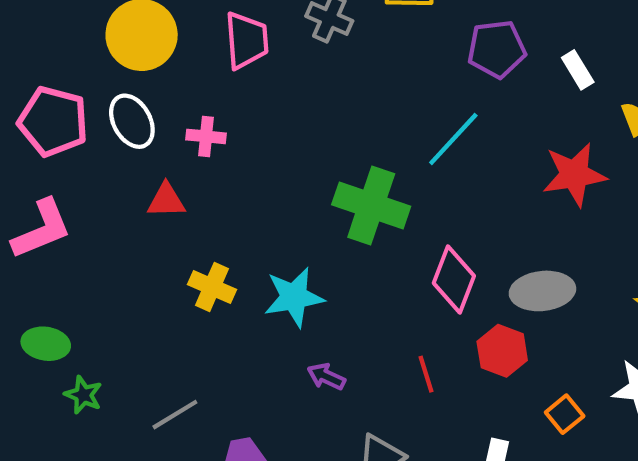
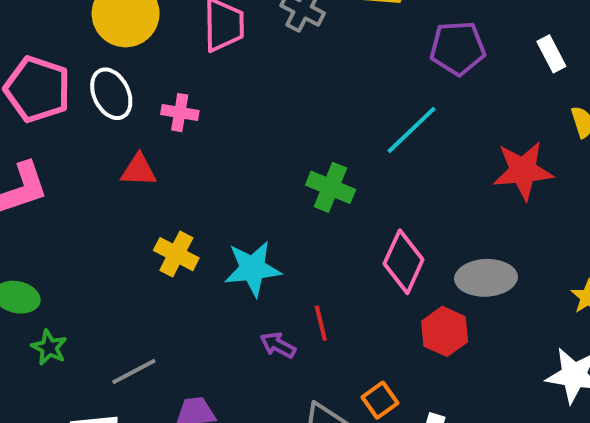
white rectangle: (578, 70) -> (551, 54), moved
green cross: (371, 206) -> (331, 187), size x0.7
red line: (426, 374) -> (321, 323), moved
orange square: (565, 414) -> (380, 400), moved

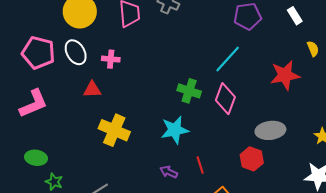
yellow cross: (176, 254) -> (114, 130), size x1.4
pink diamond: (404, 262) -> (225, 99), moved
cyan star: (253, 269) -> (175, 130), moved
red line: (321, 323) -> (200, 165), moved

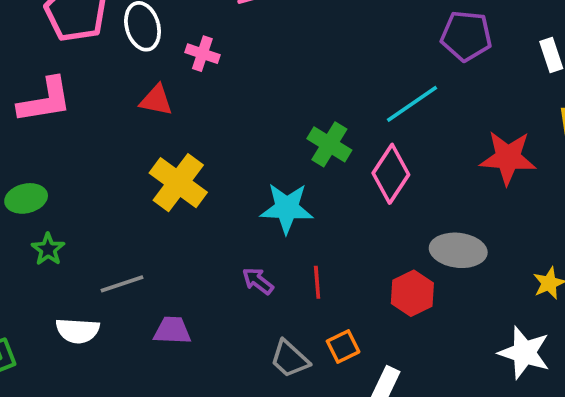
green ellipse: (36, 158) -> (26, 198), turned -35

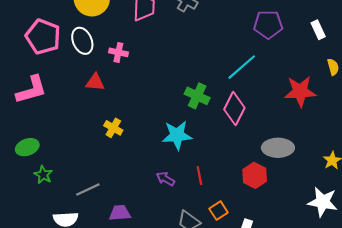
yellow cross: (178, 183) -> (113, 128), size x0.6

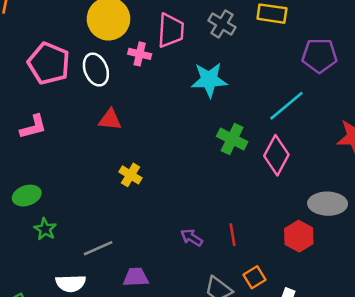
pink cross: (118, 52) -> (140, 54), moved
pink L-shape: (31, 90) -> (33, 127), size x0.7
cyan star: (177, 135) -> (209, 80), moved

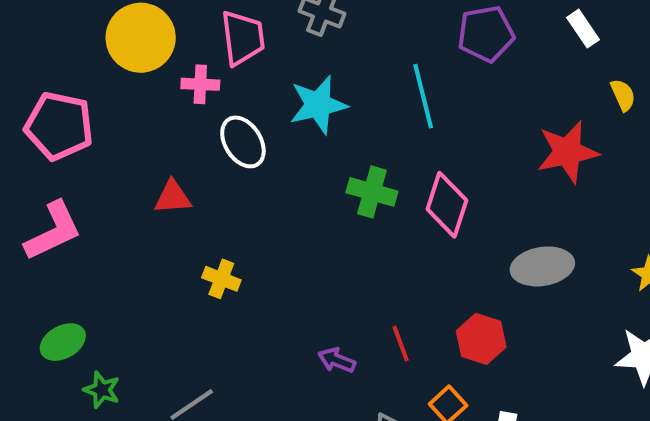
white ellipse: (96, 70) -> (243, 142), moved
cyan line: (286, 106) -> (423, 96), moved, turned -54
pink L-shape: (33, 127) -> (53, 231), size x1.4
red hexagon: (299, 236) -> (481, 339), moved

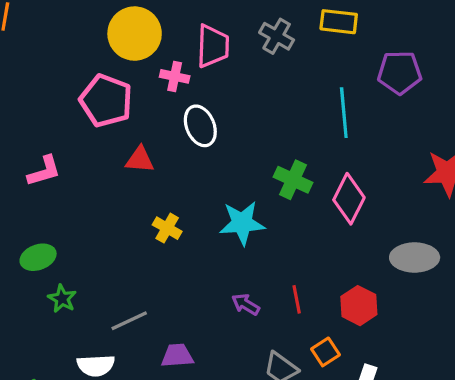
cyan star: (318, 105) -> (242, 223), moved
pink pentagon: (59, 126) -> (106, 101), moved
pink L-shape: (53, 231) -> (44, 171), size x0.7

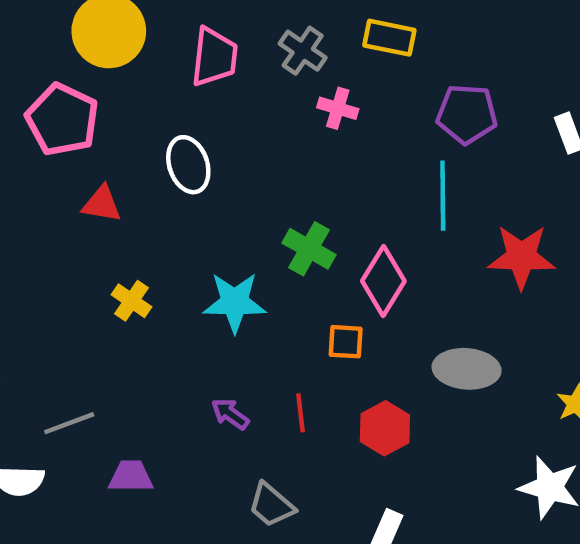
pink cross: (175, 76) -> (338, 108), moved
cyan line: (344, 113) -> (443, 196), moved
orange square: (326, 352) -> (346, 342), moved, turned 32

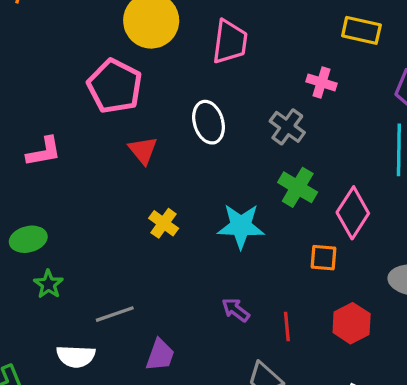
gray cross: (303, 51) -> (287, 127), moved
red triangle: (102, 204) -> (143, 150), turned 40
red line: (301, 413) -> (287, 327), moved
purple trapezoid: (131, 476) -> (160, 355), turned 108

